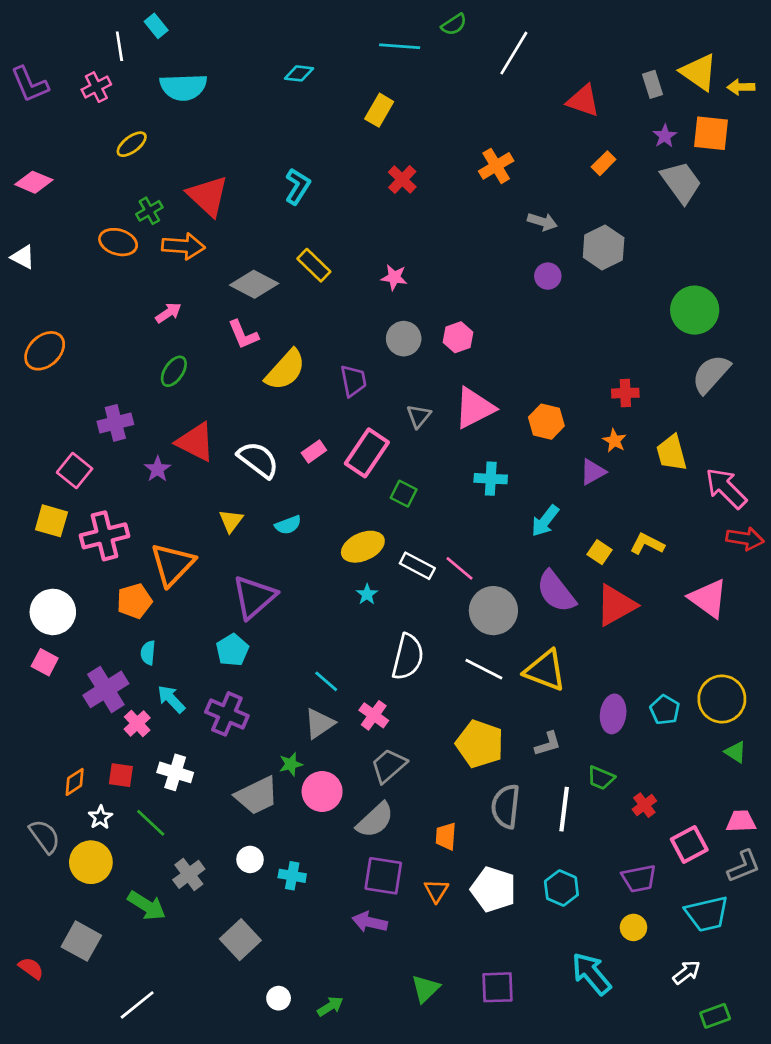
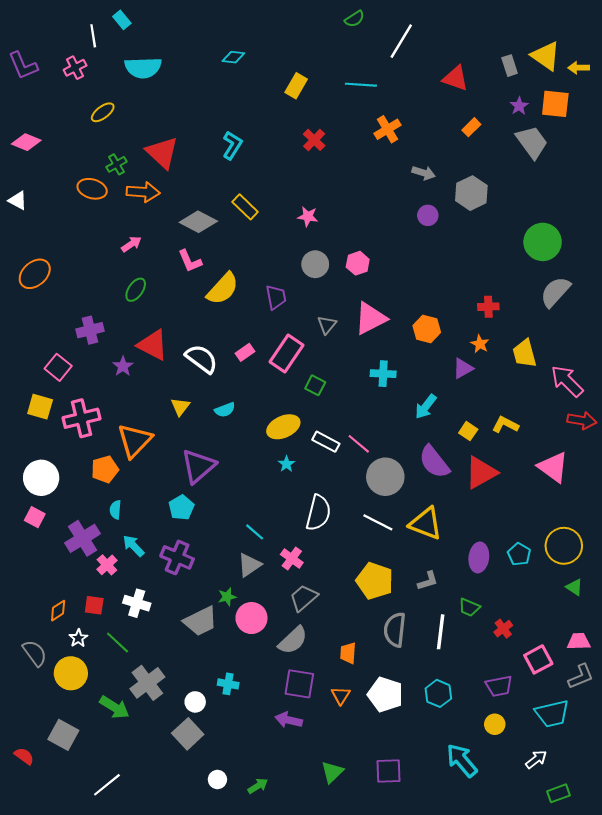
cyan line: (400, 46) -> (361, 85), moved
white circle: (250, 859) -> (195, 702), moved
gray cross: (189, 874) -> (147, 683), size x1.4

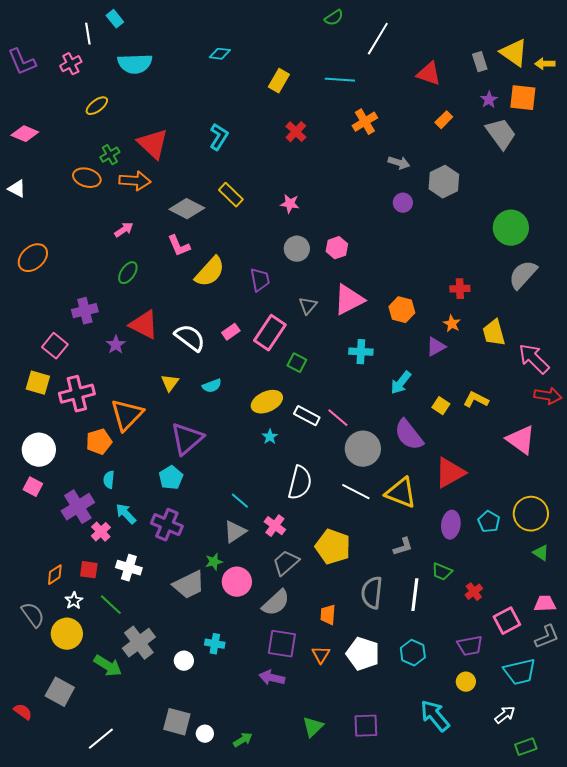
red triangle: (481, 472) -> (450, 473), moved
yellow pentagon: (375, 581) -> (333, 547), moved
gray square: (188, 734) -> (177, 722), moved, turned -32

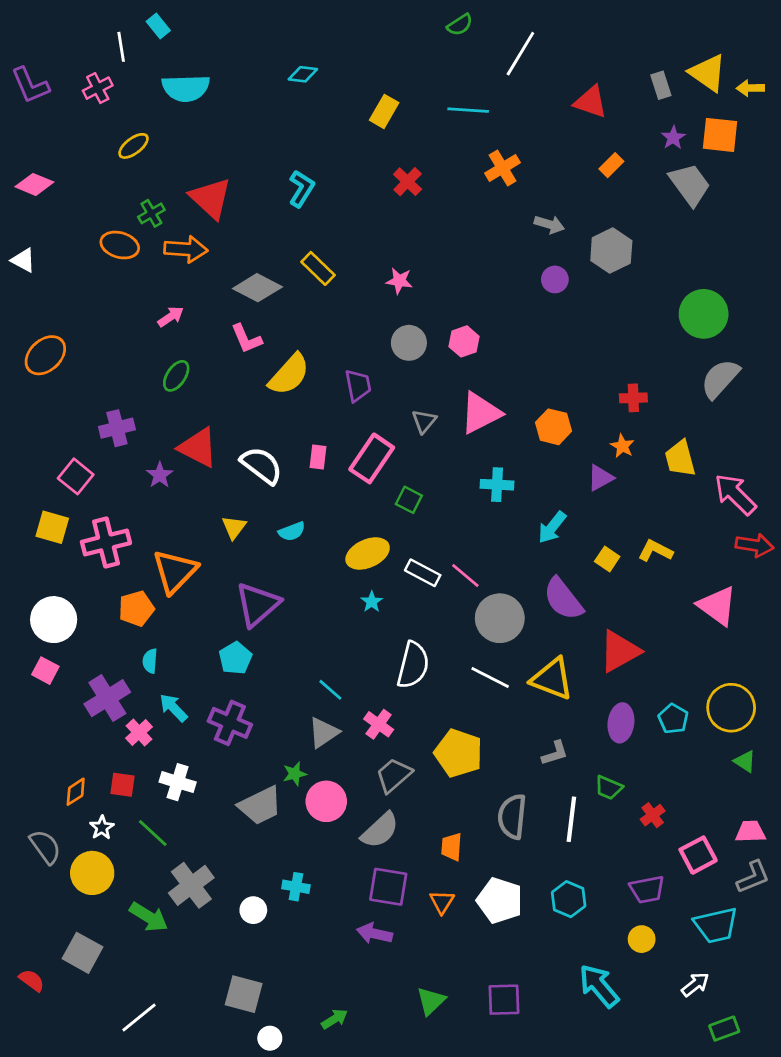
pink rectangle: (231, 332) -> (318, 457), turned -48
white circle: (205, 734) -> (270, 1038), moved

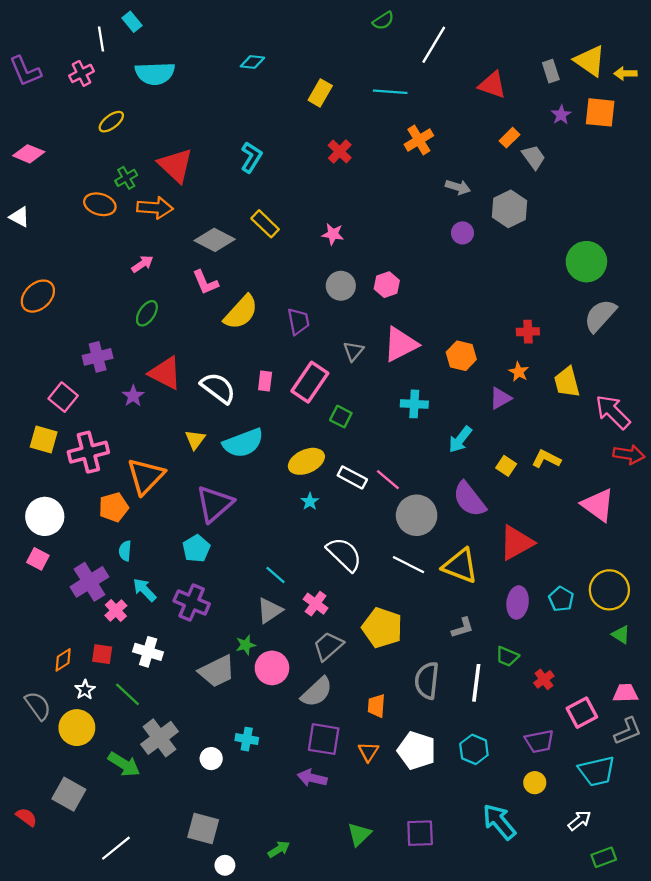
gray trapezoid: (690, 184) -> (534, 157), moved, size x0.7
cyan semicircle: (292, 531) -> (243, 443), size x1.8
white semicircle: (413, 665) -> (344, 554), turned -60

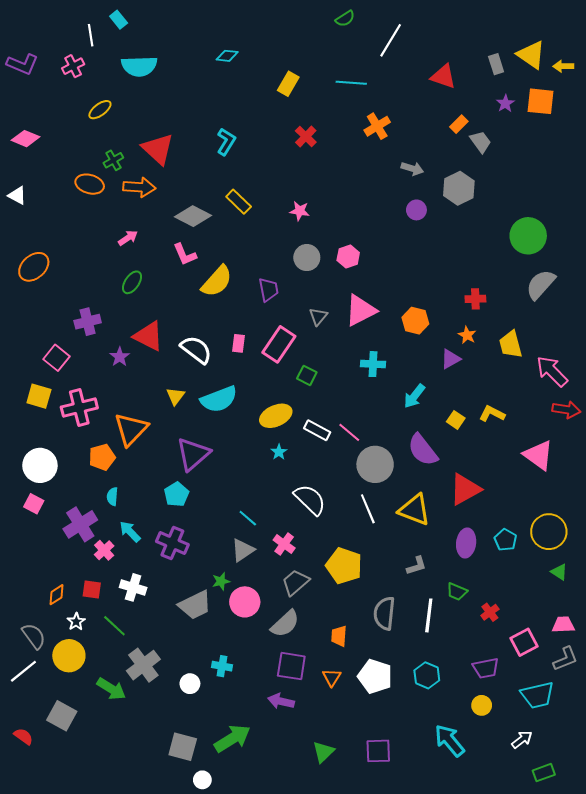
purple L-shape: (25, 71) -> (22, 64), turned -44
white line: (409, 565) -> (368, 509), turned 40
white line: (116, 848) -> (23, 671), moved
green arrow: (279, 849) -> (232, 738), moved, size x1.8

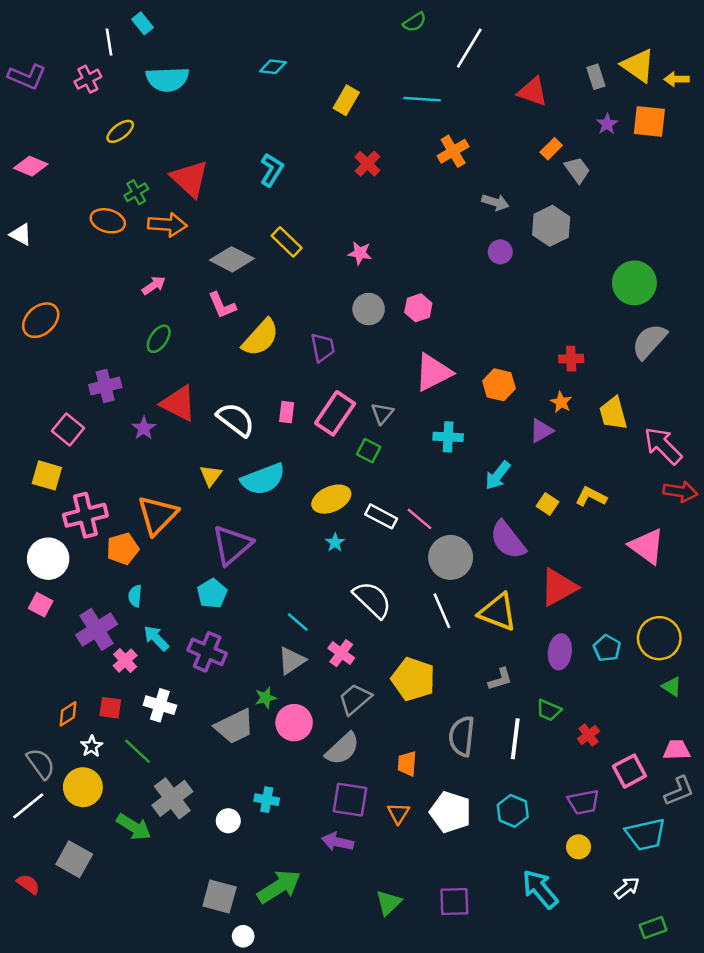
gray triangle: (318, 316) -> (382, 413), moved
pink cross: (79, 407) -> (85, 515), moved

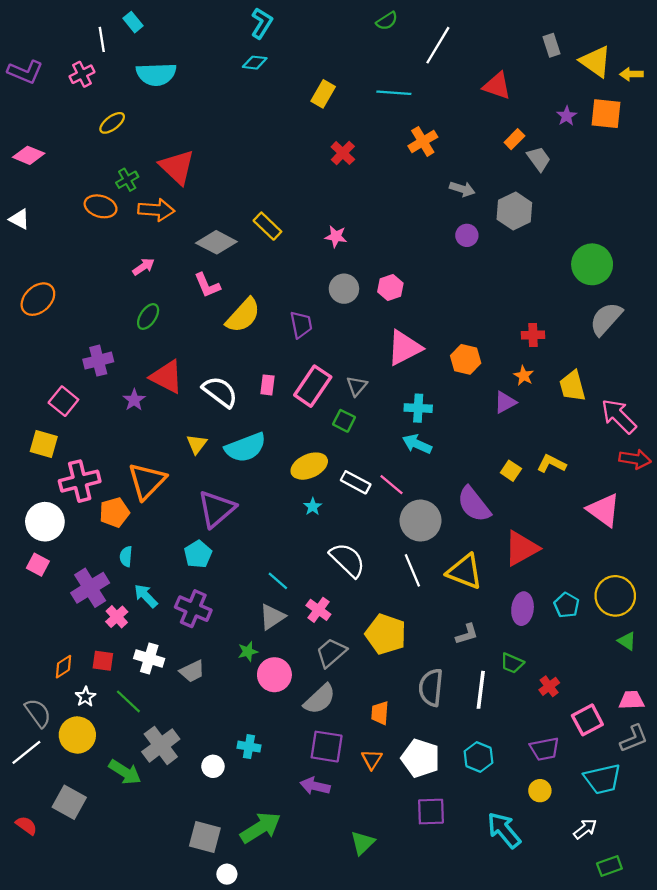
gray rectangle: (596, 77) -> (552, 45), moved
cyan L-shape: (272, 170) -> (262, 23), moved
cyan arrow: (498, 475) -> (417, 444), moved, turned 76
gray trapezoid: (234, 726) -> (192, 671), moved, size x0.7
purple square: (454, 901) -> (431, 812), moved

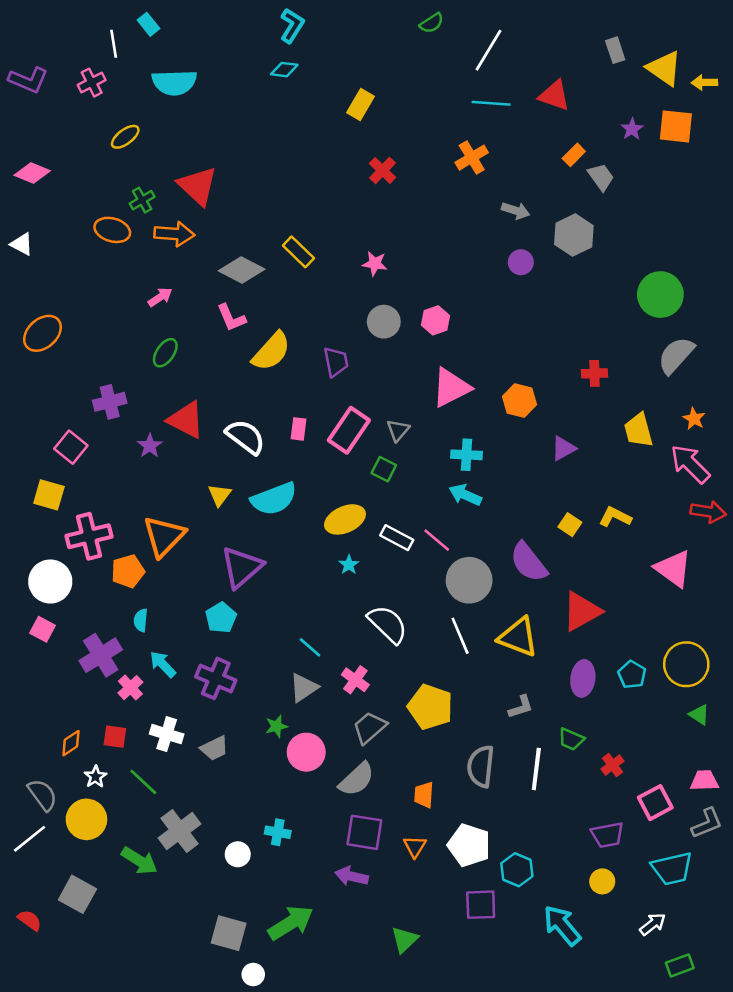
cyan line: (394, 93) -> (491, 103), moved
orange star: (524, 376) -> (694, 419), moved
cyan hexagon: (478, 757) -> (517, 870), moved

